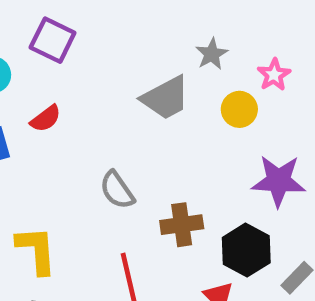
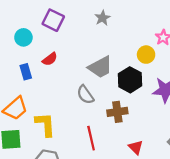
gray star: (212, 54) -> (103, 18), moved
gray trapezoid: (166, 98) -> (100, 67), moved
black hexagon: (246, 250) -> (130, 80), moved

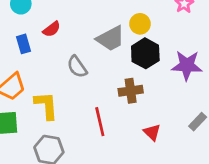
yellow circle: (146, 55) -> (140, 24), moved
gray semicircle: (85, 95) -> (77, 67), moved

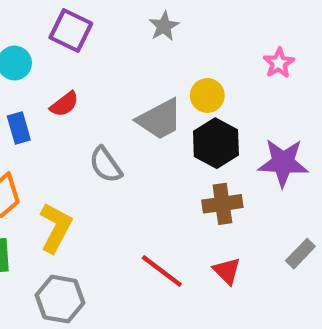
brown cross: (131, 91) -> (222, 204), moved
yellow L-shape: (46, 106) -> (56, 228), turned 32
red line: (100, 122) -> (162, 271), moved, turned -40

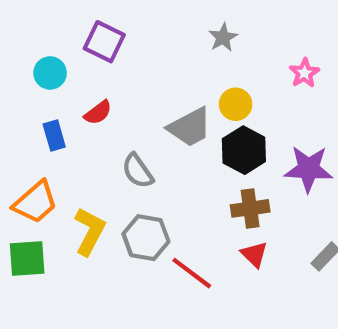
gray star: (164, 26) -> (223, 38), moved
red triangle: (227, 271) -> (254, 254), moved
gray hexagon: (60, 299) -> (146, 238), moved

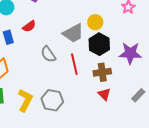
yellow L-shape: (90, 231) -> (25, 100), moved
gray hexagon: (146, 238) -> (52, 100), moved
red line: (192, 273) -> (74, 64), moved, turned 40

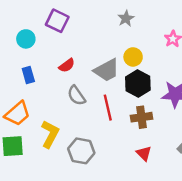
red semicircle: (29, 26) -> (67, 65), moved
red triangle: (104, 94) -> (144, 153), moved
yellow L-shape: (25, 100) -> (50, 134), moved

